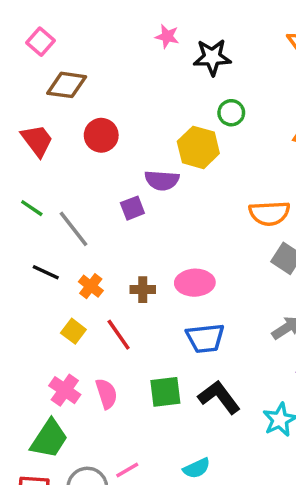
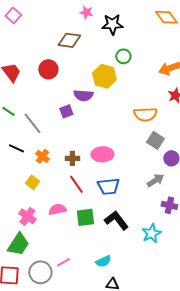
brown diamond: (67, 85) -> (69, 40), moved
red line: (119, 335) -> (76, 184), moved
pink semicircle: (106, 394) -> (57, 209), moved, turned -84

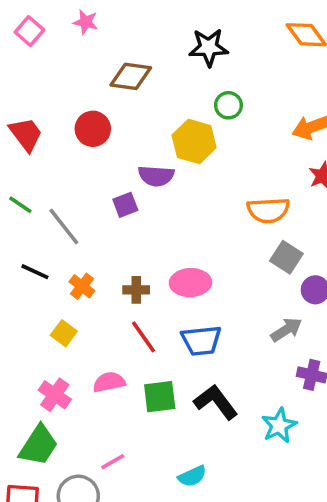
pink star: (86, 12) -> (86, 22), moved
pink line: (63, 262) -> (113, 462), moved

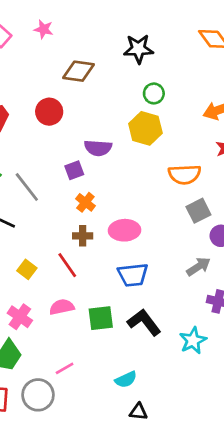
yellow hexagon: (194, 141) -> (145, 128), moved
gray square: (286, 257) -> (198, 211), turned 30
orange cross: (82, 286) -> (85, 202), moved
red line: (143, 337) -> (67, 265), moved

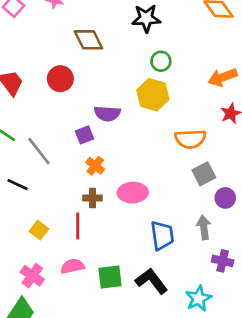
brown diamond: (78, 71) -> (89, 40), turned 56
red line: (67, 265) -> (78, 226), turned 35
gray arrow: (198, 267) -> (204, 227), turned -65
blue trapezoid: (133, 275) -> (162, 235), moved, turned -92

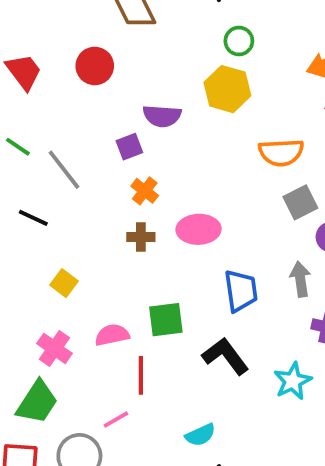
red line: (78, 226) -> (141, 375), moved
green square: (110, 277) -> (166, 320), moved

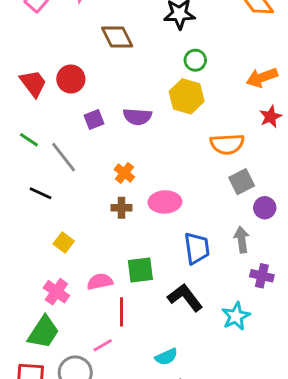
red circle: (95, 66) -> (71, 79), moved
purple square: (129, 147) -> (94, 120), moved

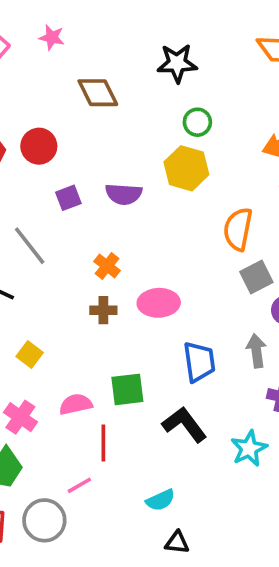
orange semicircle: (227, 144) -> (238, 229), turned 104

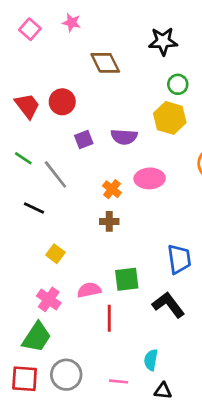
pink ellipse: (159, 303) -> (150, 178), moved
pink line: (79, 485) -> (119, 381), moved, turned 36
cyan semicircle: (161, 500) -> (151, 360), turned 125

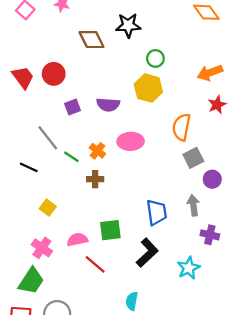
black star: (163, 41) -> (128, 25), moved
green line: (23, 158) -> (71, 157), moved
black L-shape: (168, 305) -> (147, 253), turned 84
red line: (109, 318) -> (95, 264), turned -50

